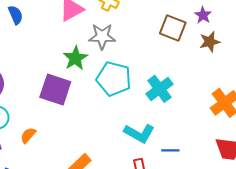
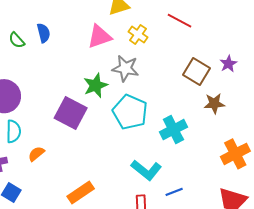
brown star: (210, 42) -> (214, 104), moved
blue line: (170, 150) -> (174, 192), turned -30

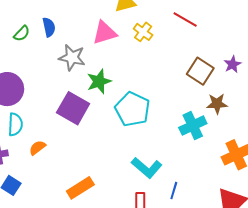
green semicircle: (17, 40) -> (22, 33), turned -96
gray star: (125, 68) -> (72, 58), moved
cyan cross: (173, 130) -> (193, 126), moved
blue line: (174, 192) -> (174, 191), turned -54

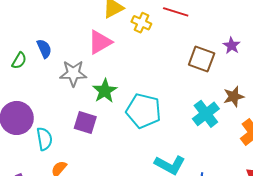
yellow cross: (143, 32) -> (141, 23), moved
brown star: (217, 104) -> (234, 97), moved
purple square: (73, 108) -> (85, 123), size x0.7
cyan semicircle: (15, 124) -> (44, 139), moved

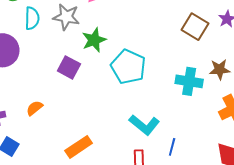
cyan cross: (206, 114) -> (189, 81), turned 36
cyan semicircle: (44, 139) -> (32, 18), moved

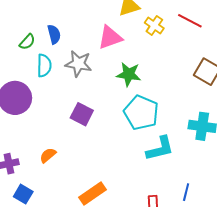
green star: (94, 40) -> (129, 74), moved, turned 30
cyan L-shape: (144, 125) -> (160, 149), moved, turned -52

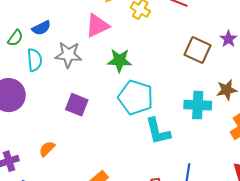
blue semicircle: (54, 34) -> (41, 28), turned 84
cyan L-shape: (160, 149) -> (158, 131), turned 96

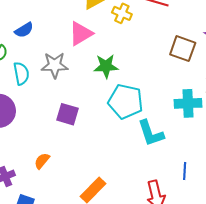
blue semicircle: (41, 28) -> (24, 30), moved

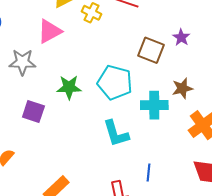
green star: (106, 66) -> (69, 87), moved
cyan pentagon: (126, 101) -> (115, 82), moved

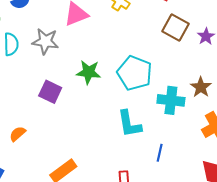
brown square: (151, 50) -> (175, 28), moved
brown star: (182, 88) -> (201, 87), turned -30
blue line: (148, 173) -> (160, 153), moved

